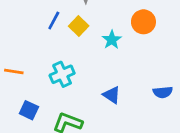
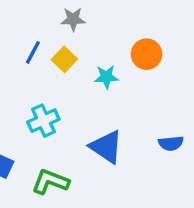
cyan star: (112, 40) -> (106, 77), turned 30
blue triangle: (112, 95) -> (106, 147), size x1.5

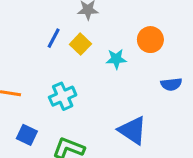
blue semicircle: (171, 143) -> (171, 84), moved
blue triangle: (106, 147) -> (133, 130), moved

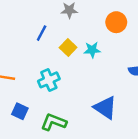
orange circle: (150, 40) -> (116, 22), moved
yellow square: (80, 44) -> (68, 47), moved

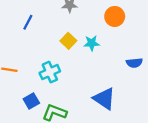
blue line: (42, 33) -> (28, 22), moved
blue square: (20, 111) -> (31, 101), moved, turned 35

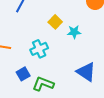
cyan star: (92, 43) -> (74, 32), moved

